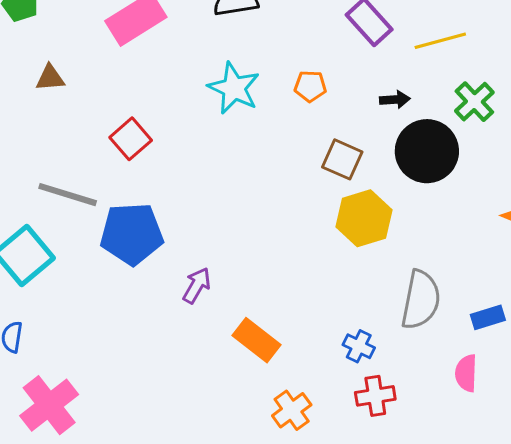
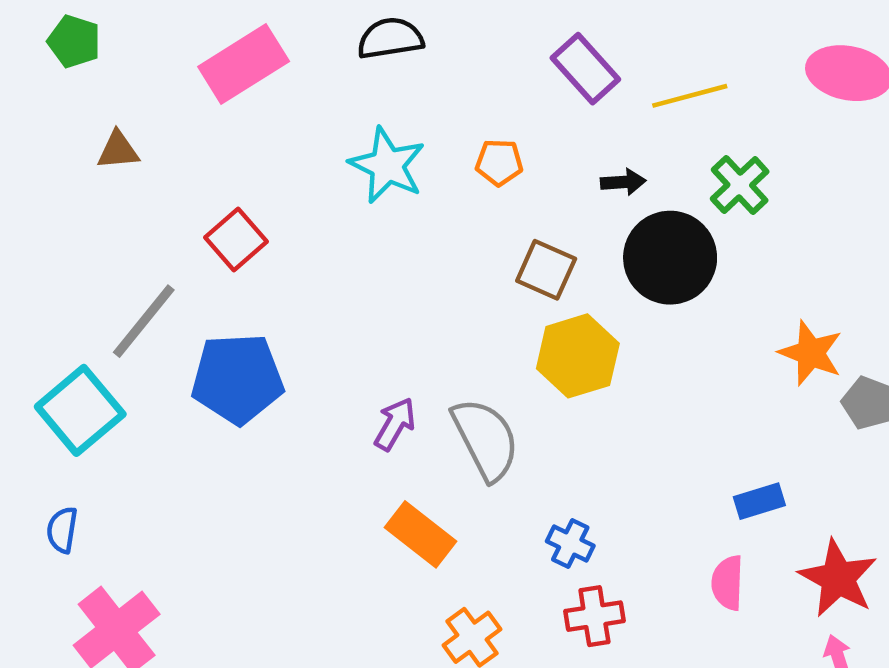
gray line: (68, 195) -> (144, 321), turned -68
purple arrow: (197, 285) -> (395, 424), moved
gray semicircle: (421, 300) -> (486, 439), moved, turned -38

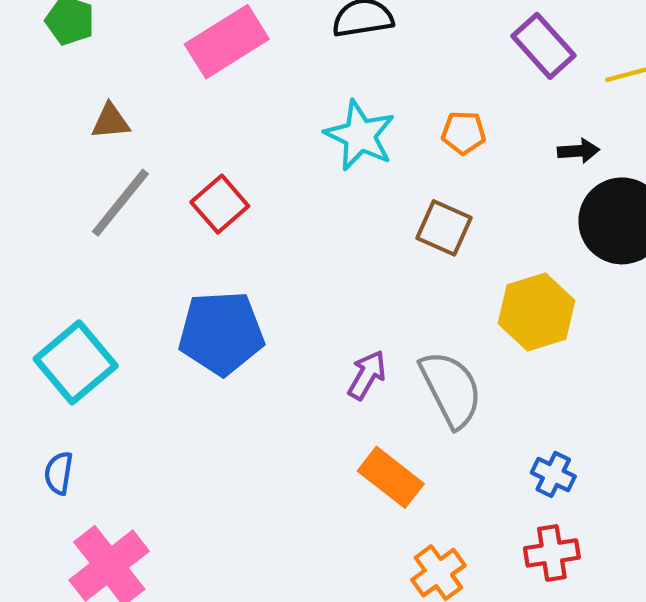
brown square: (546, 270) -> (444, 228), moved
gray line: (144, 321) -> (120, 203), moved
blue cross: (570, 543) -> (553, 474), moved

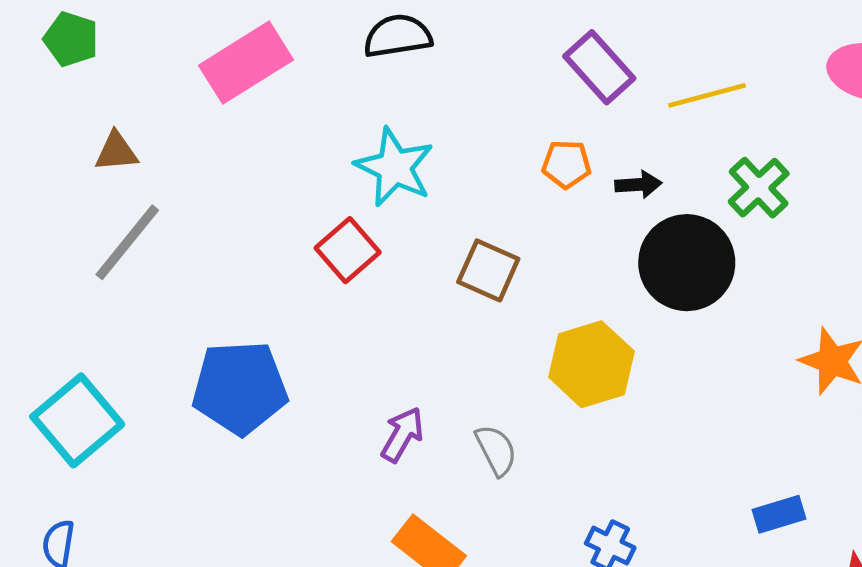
orange pentagon: (464, 133) -> (566, 164), moved
red square: (220, 204) -> (348, 250), moved
gray semicircle: (451, 389) -> (496, 450), size x0.6

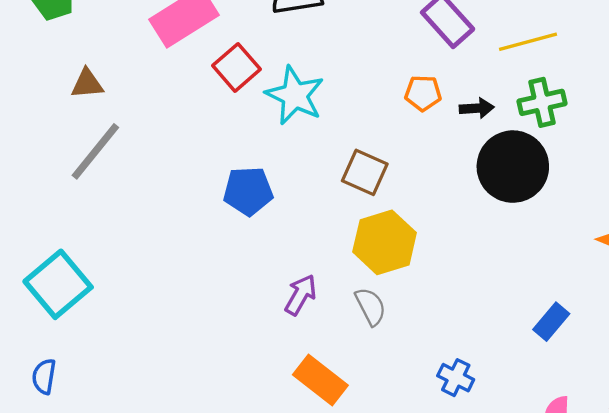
green cross: (759, 188) -> (542, 102), moved, turned 30
red square: (348, 250) -> (236, 67), moved
yellow hexagon: (591, 364) -> (385, 242), moved
blue pentagon: (240, 388) -> (248, 191), moved, size x0.7
blue rectangle: (779, 514) -> (551, 322), moved, turned -33

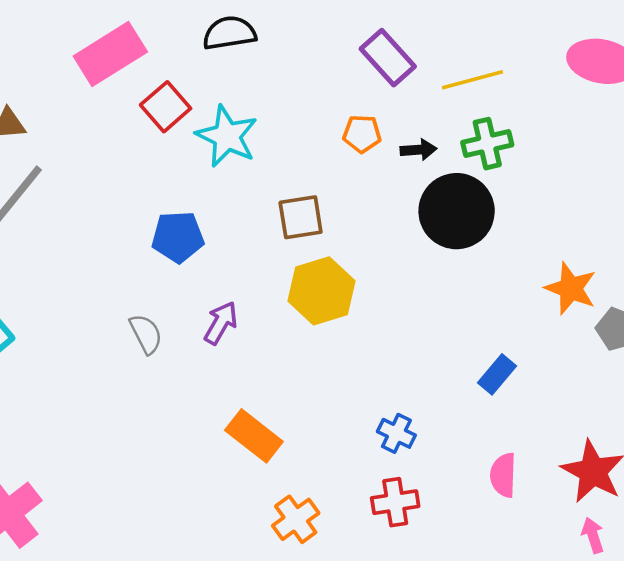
brown square: (365, 172) -> (301, 217), turned -33
purple arrow: (301, 295) -> (221, 323), moved
gray semicircle: (371, 306) -> (146, 334), moved

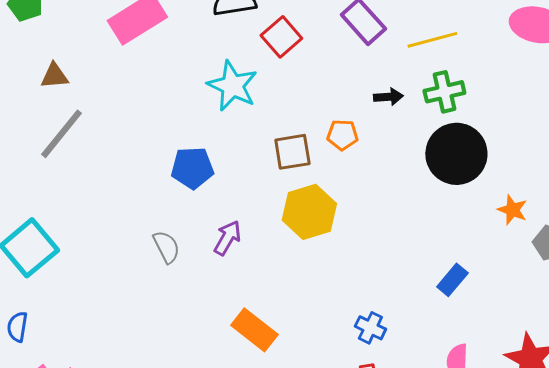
red square: (166, 107) -> (281, 37), moved
orange pentagon: (362, 134) -> (342, 135), moved
black circle: (457, 211) -> (456, 154), moved
orange star: (571, 288) -> (512, 210), size x0.7

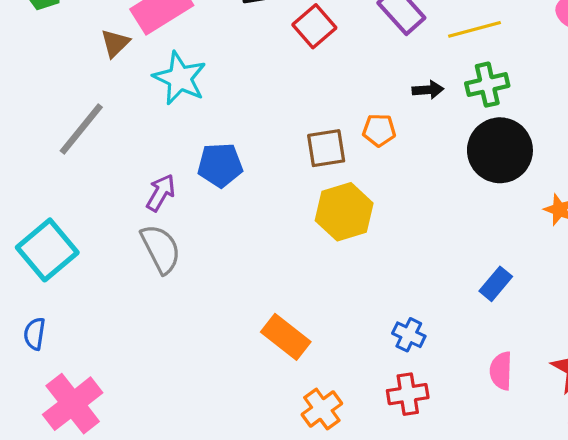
brown triangle: (54, 76) -> (115, 43), moved, turned -40
cyan star: (232, 86) -> (180, 78), moved
purple arrow: (227, 238) -> (161, 193), moved
gray semicircle: (166, 247) -> (161, 249), moved, size x1.4

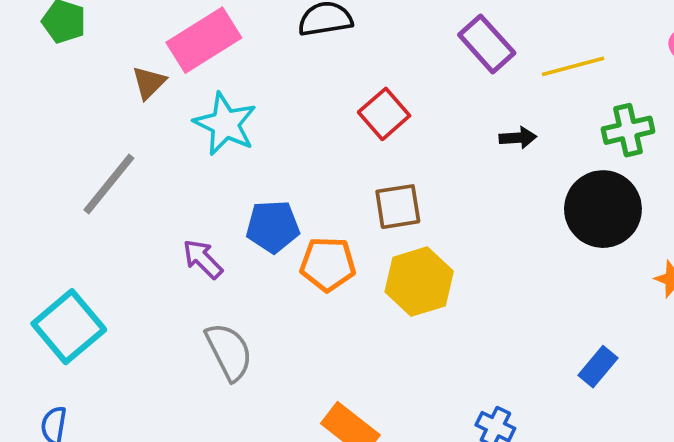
red square: (314, 26) -> (384, 114), moved
green cross: (487, 85) -> (628, 130), moved
orange pentagon: (379, 130) -> (328, 264), moved, size x1.4
purple arrow: (161, 193) -> (203, 259), turned -75
gray semicircle: (161, 249) -> (229, 352), moved

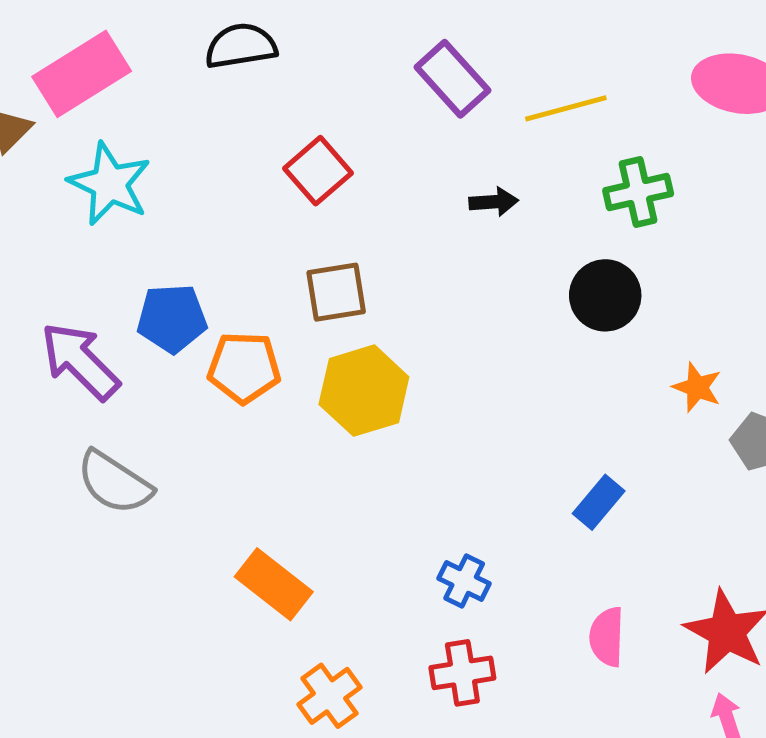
black circle: (603, 209) -> (605, 295), size x0.7
purple arrow: (203, 259) -> (80, 361), size x1.5
gray semicircle: (229, 352) -> (114, 483), turned 150

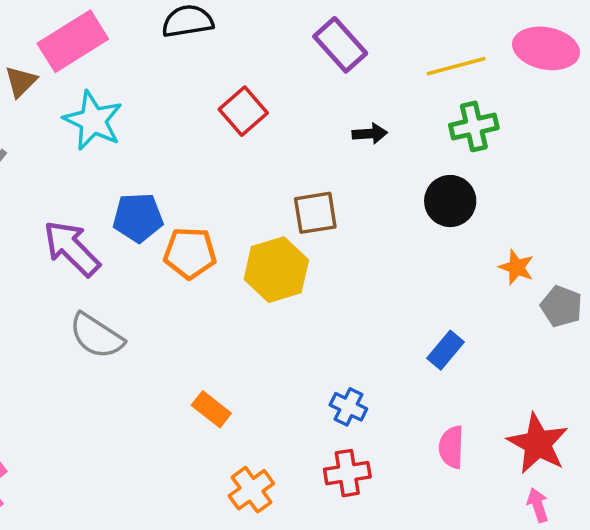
yellow line: (566, 108) -> (456, 66), moved
brown square: (336, 292) -> (315, 213), moved
orange rectangle: (274, 584) -> (211, 409), size x0.7

